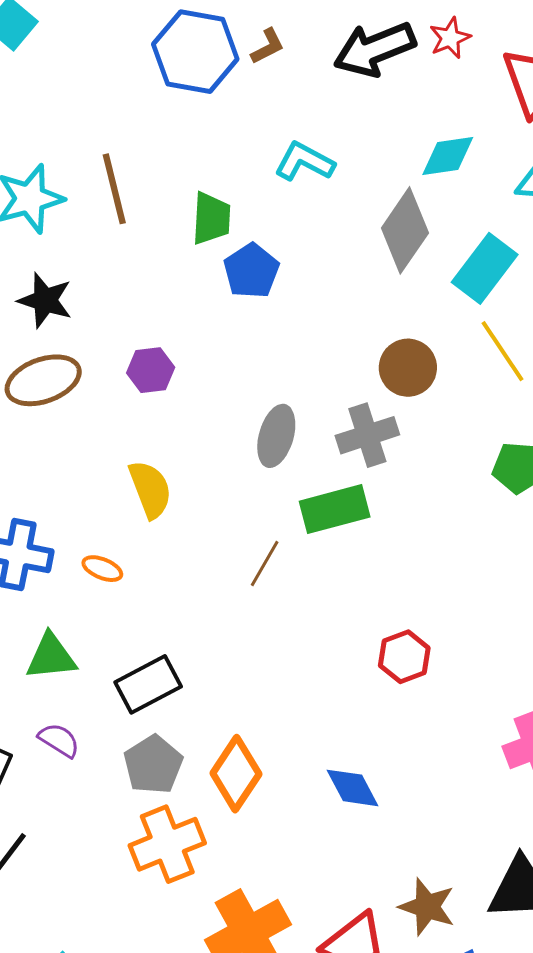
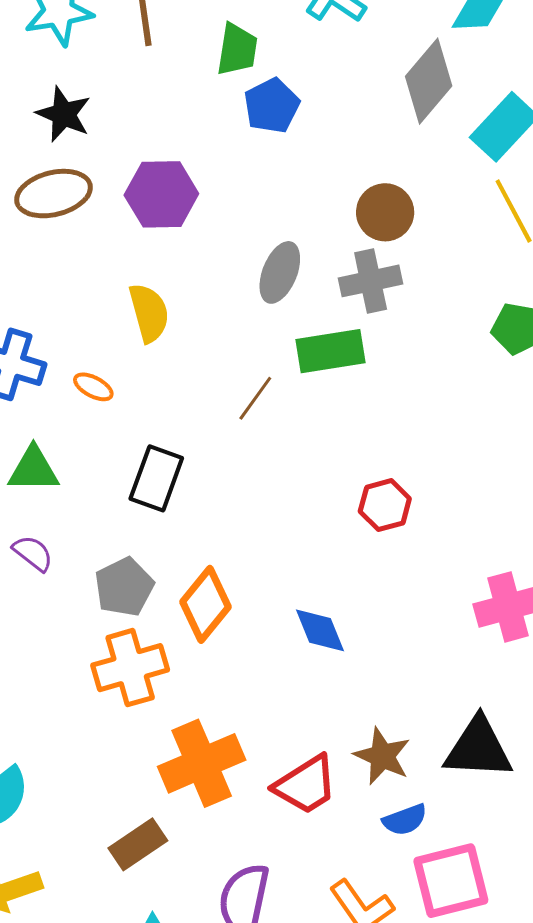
brown circle: (408, 368) -> (385, 212), moved
purple hexagon: (151, 370) -> (161, 194), size x1.5
black rectangle: (148, 684) -> (156, 478), moved, turned -48

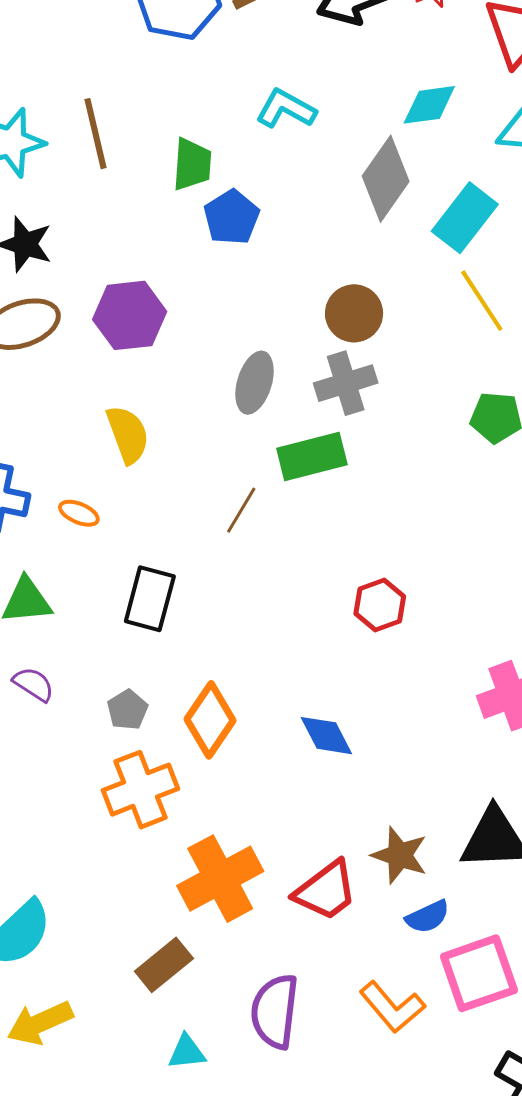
gray pentagon: (124, 587) -> (127, 710), size x0.7

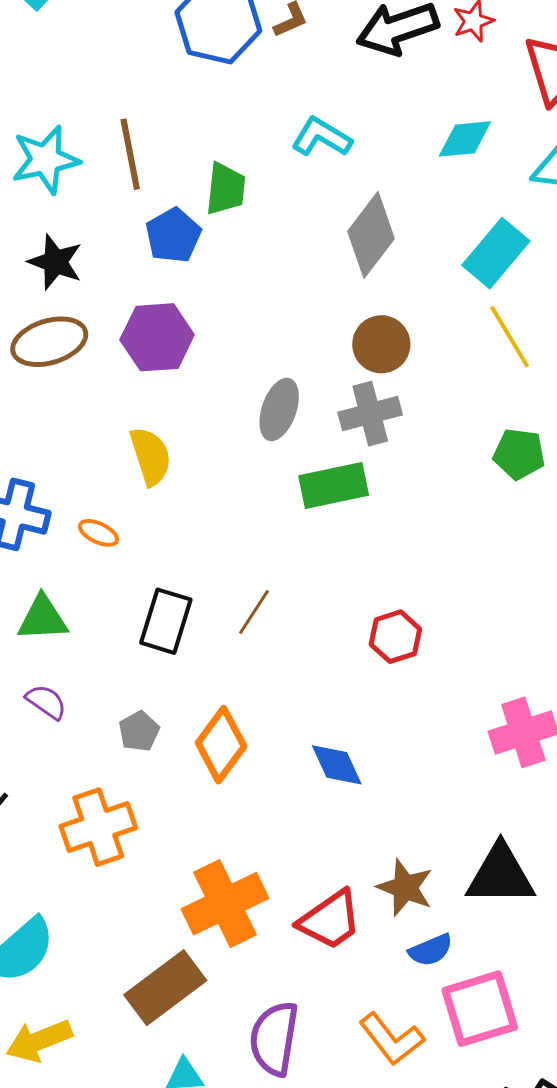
gray diamond: (386, 179) -> (371, 235), moved
blue pentagon: (232, 217) -> (173, 235), moved
brown line: (241, 510) -> (254, 612), moved
orange cross: (140, 790) -> (98, 827), moved
brown rectangle: (164, 965) -> (165, 988), size x1.4

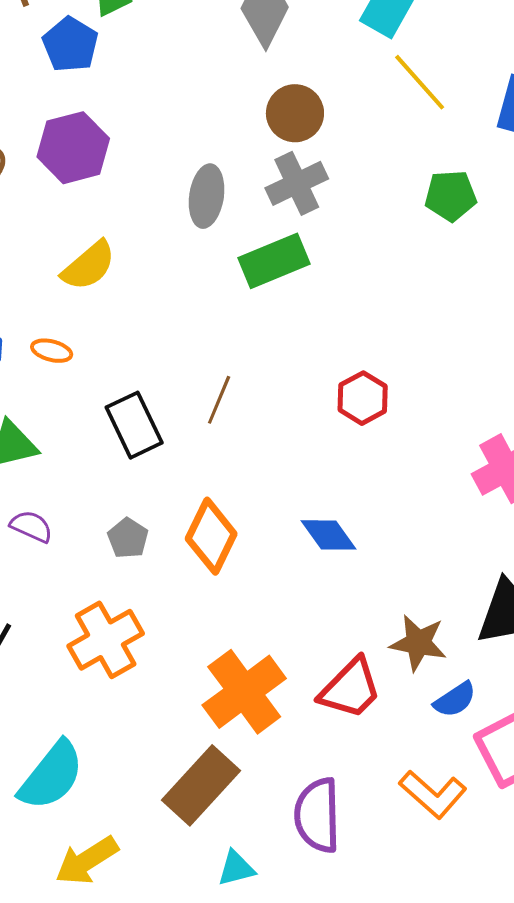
yellow semicircle: (150, 456) -> (89, 266), turned 78
black rectangle: (166, 621) -> (134, 425), turned -32

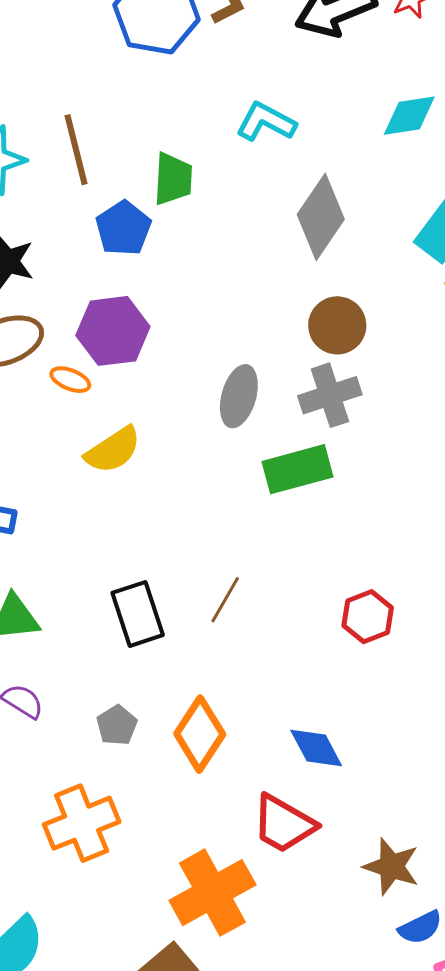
orange ellipse: (52, 351) -> (70, 380), moved
red trapezoid: (350, 689) -> (284, 824), moved, turned 68

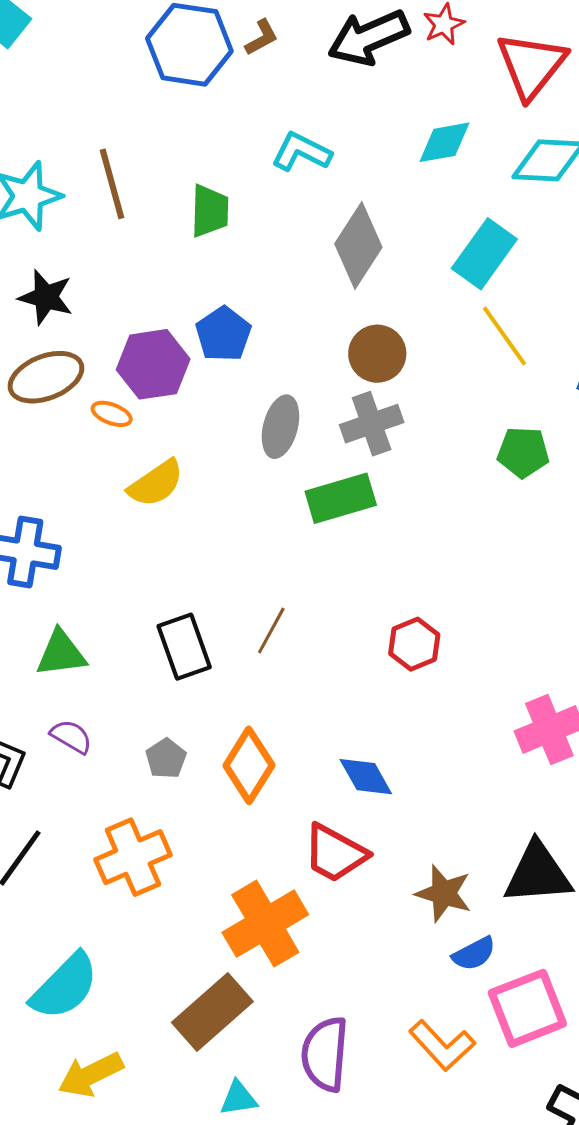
blue pentagon: (123, 228) -> (223, 334), moved

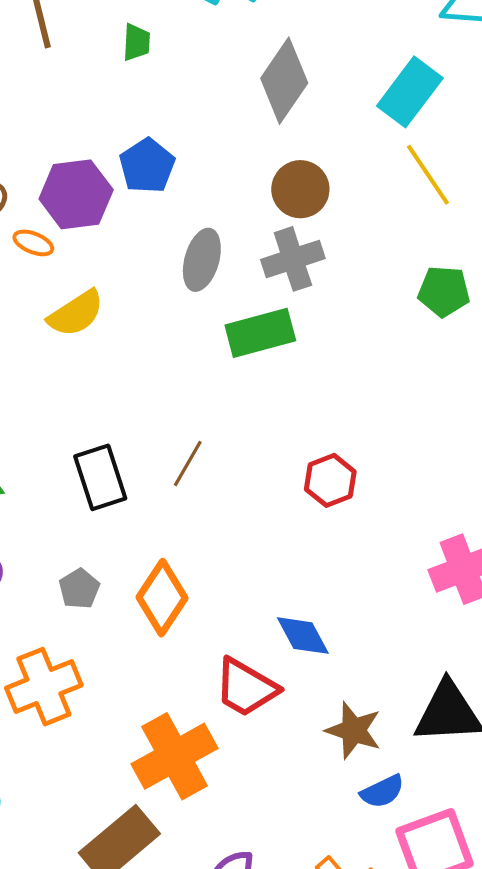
green trapezoid: (210, 211) -> (136, 42), size x0.7
blue diamond: (366, 777) -> (303, 636), moved

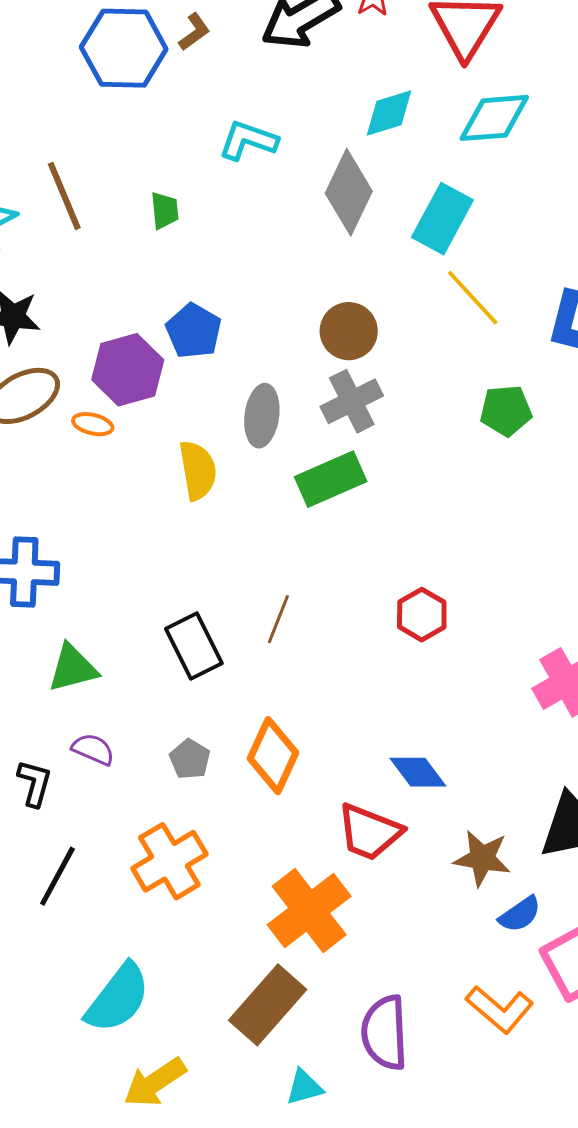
gray diamond: (284, 81) -> (349, 192), moved
yellow semicircle: (76, 313) -> (198, 470), moved, turned -58

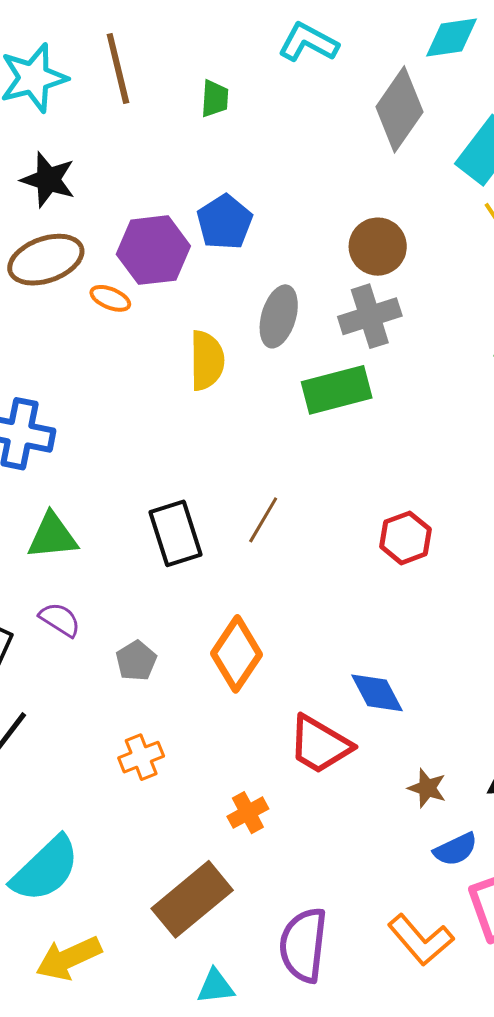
gray pentagon: (190, 759) -> (136, 661), moved
brown star: (482, 858) -> (427, 788), size x0.7
orange cross: (169, 861) -> (141, 757), moved, size x0.6
orange cross: (309, 911) -> (248, 813), size x0.5

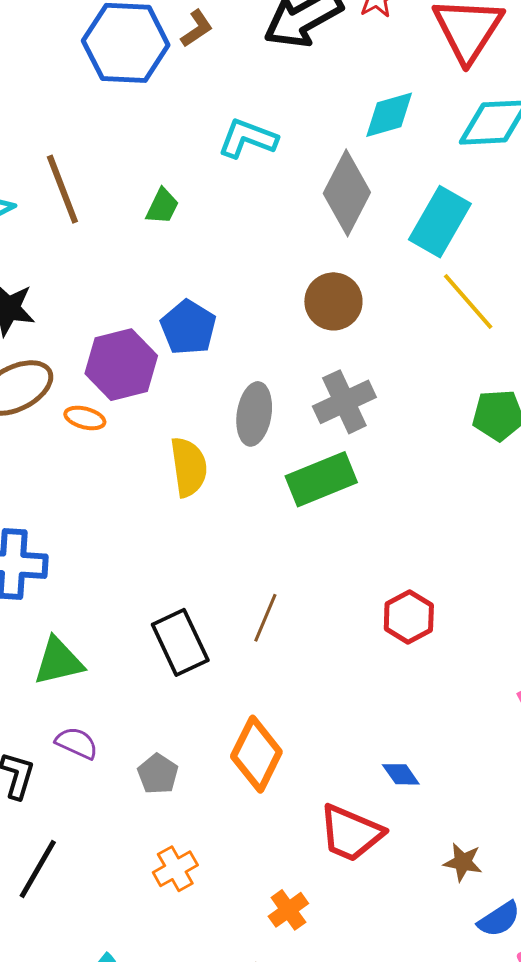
green trapezoid: (215, 99) -> (162, 206), turned 30
brown circle: (378, 247) -> (333, 301), moved
blue diamond: (377, 693) -> (401, 774), size x0.7

